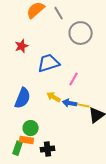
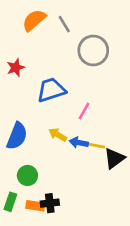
orange rectangle: (27, 140) -> (35, 206), moved

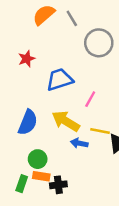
yellow arrow: (58, 135) -> (66, 121), size x1.6
blue arrow: (79, 143) -> (79, 143), moved
orange rectangle: (35, 206) -> (41, 176), moved

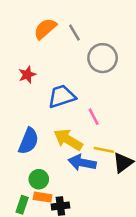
pink line: (90, 99) -> (94, 117), turned -56
blue arrow: (79, 143) -> (82, 163), size x1.5

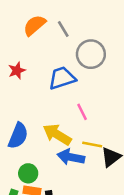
blue trapezoid: (62, 96) -> (62, 78), moved

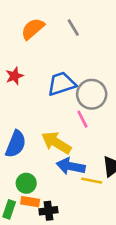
gray line: (63, 29) -> (73, 28), moved
gray circle: (91, 54) -> (92, 94), moved
yellow line: (92, 144) -> (92, 181), moved

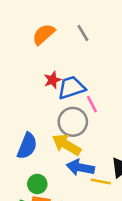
red star: (14, 76) -> (53, 80), moved
gray circle: (92, 94) -> (73, 122), moved
pink line: (82, 119) -> (92, 104), moved

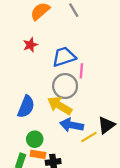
red star: (53, 80) -> (30, 45), moved
pink line: (92, 104) -> (81, 71), turned 32
yellow line: (101, 181) -> (89, 137), turned -42

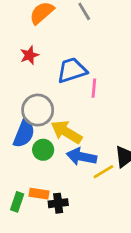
gray circle: (65, 86) -> (38, 110), moved
green circle: (35, 139) -> (43, 150), moved

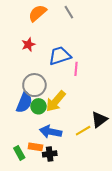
yellow arrow: (66, 132) -> (56, 101), turned -80
green circle: (43, 150) -> (38, 106), moved
blue arrow: (81, 157) -> (51, 132), moved
green rectangle: (17, 202) -> (19, 153), turned -48

